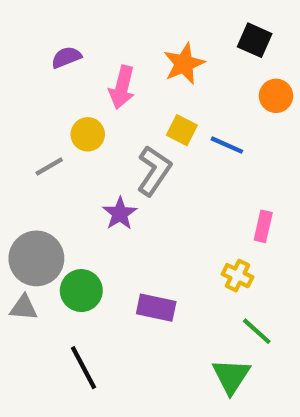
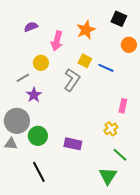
purple star: (120, 214) -> (34, 95), moved
yellow cross: (237, 276) -> (111, 129), turned 32

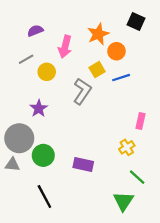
orange circle: (129, 45) -> (116, 51), moved
yellow square: (85, 61) -> (97, 70), turned 32
blue line: (106, 68) -> (121, 78), turned -42
gray line: (23, 78) -> (26, 59), moved

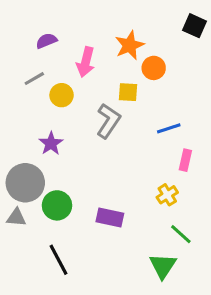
black square: (136, 21) -> (194, 26), moved
yellow square: (97, 70) -> (128, 92), turned 35
blue line: (121, 78) -> (169, 128), moved

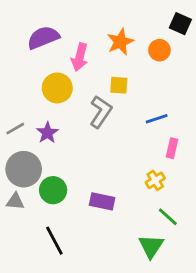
purple semicircle: (46, 41) -> (43, 38), size x1.6
orange circle: (154, 68) -> (159, 50), moved
gray line: (34, 79) -> (15, 129), moved
yellow circle: (62, 95) -> (57, 88), size x1.4

